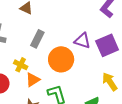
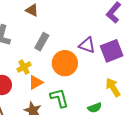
yellow cross: (21, 65) -> (24, 67), turned 32

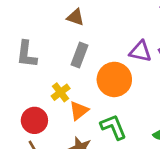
brown triangle: (32, 10) -> (75, 17), moved

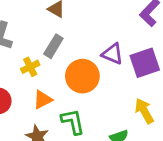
yellow cross: (61, 92) -> (30, 67), moved

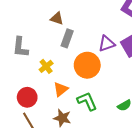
gray rectangle: (53, 46) -> (67, 38), moved
purple triangle: (113, 54) -> (107, 44), turned -30

